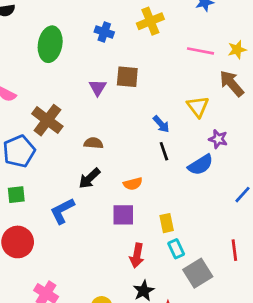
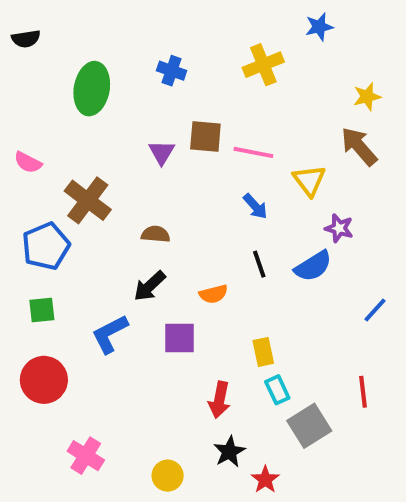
yellow cross: (150, 21) -> (263, 65), moved
pink line: (201, 51) -> (253, 152), moved
black line: (164, 151) -> (259, 264), moved
purple square: (123, 215) -> (180, 338), moved

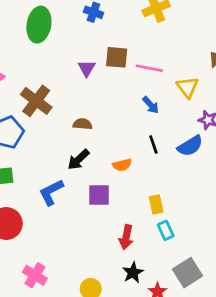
gray square: (309, 426) -> (187, 273), moved

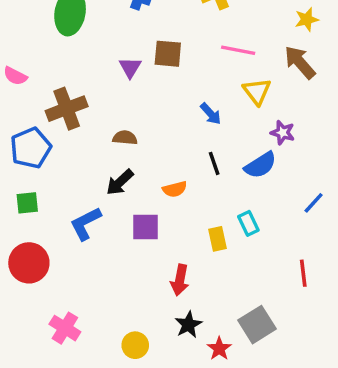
pink line: (149, 68) -> (238, 50), moved
brown cross: (36, 101) -> (67, 109), turned 32
cyan rectangle: (166, 230) -> (248, 223), moved

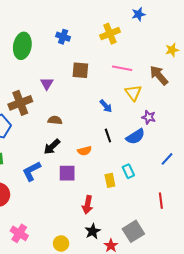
yellow star: (307, 19) -> (172, 50), moved
purple triangle: (130, 67) -> (47, 84), moved

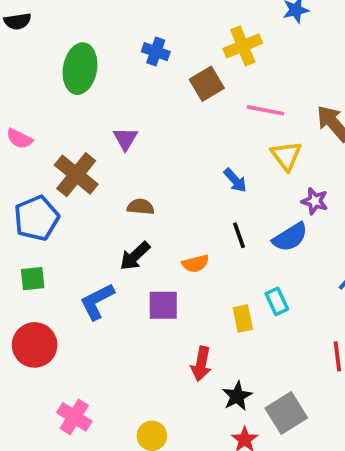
brown square: (80, 70) -> (207, 84), moved, turned -36
brown cross: (20, 103) -> (76, 175), turned -30
black star: (93, 231) -> (237, 396), moved

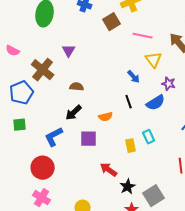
blue arrow: (235, 180) -> (134, 77), moved
red circle: (35, 345) -> (43, 168), moved
red arrow: (201, 364) -> (109, 170), turned 114

